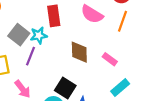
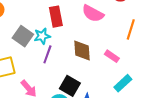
orange line: (123, 21) -> (131, 29), moved
purple line: (30, 56) -> (47, 54), moved

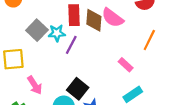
brown diamond: (82, 51) -> (94, 20), moved
purple line: (47, 54) -> (71, 45), moved

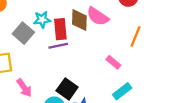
red rectangle: (74, 15) -> (60, 29), moved
cyan star: (57, 33) -> (42, 20), moved
purple line: (71, 45) -> (58, 46), turned 54

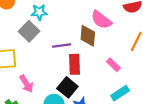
cyan star: (42, 20) -> (39, 12), moved
brown diamond: (79, 20) -> (88, 36), moved
red rectangle: (60, 29) -> (75, 64), moved

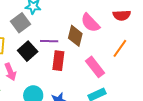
pink rectangle: (113, 65) -> (95, 67), size x1.5
black square: (67, 87) -> (28, 51), moved

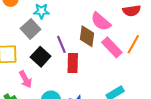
purple line: (49, 41) -> (61, 44), turned 72
pink rectangle: (95, 67) -> (112, 47), moved

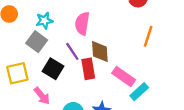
pink semicircle: (101, 22) -> (82, 23), moved, turned 70
brown diamond: (87, 36) -> (100, 52), moved
pink rectangle: (112, 47) -> (124, 76), moved

